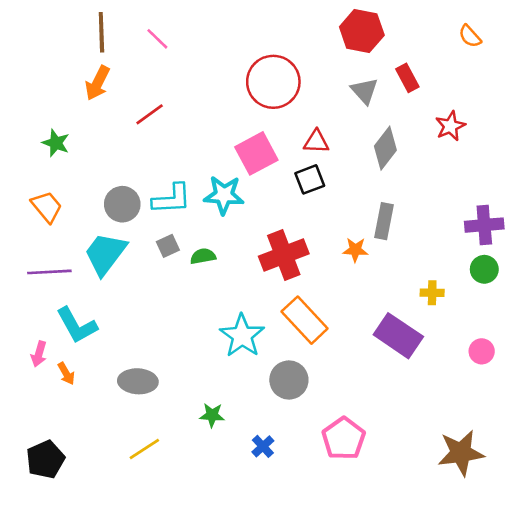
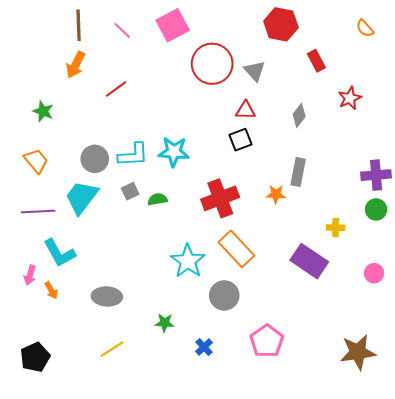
gray triangle: (364, 91) -> (255, 71), moved
gray diamond: (385, 148) -> (299, 115), size x0.7
pink square: (256, 153) -> (173, 25), moved

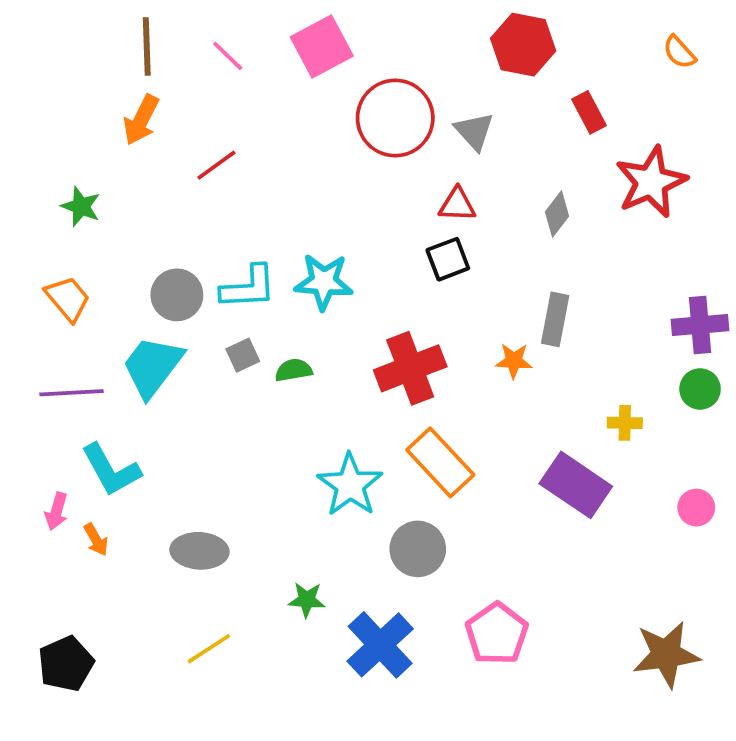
red star: (350, 98) -> (651, 182), size x1.6
blue cross: (204, 347) -> (380, 645), size x2.0

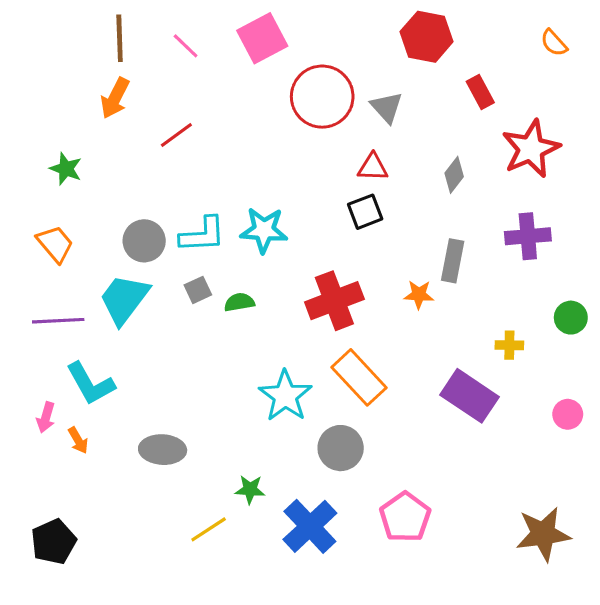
purple cross: (700, 325) -> (528, 236), moved
yellow line: (209, 649) -> (209, 529), moved

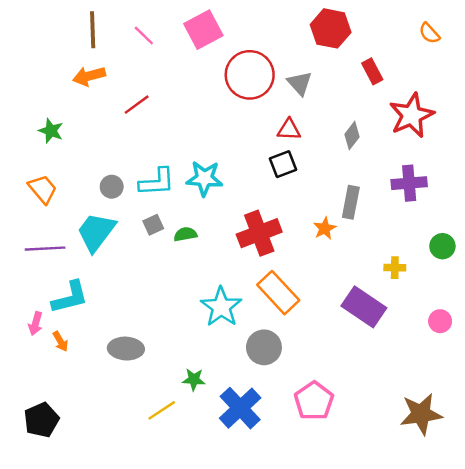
orange arrow: (115, 98) -> (89, 76), turned 48
gray circle: (144, 241) -> (112, 187), size x0.7
orange star: (419, 295) -> (325, 228), turned -30
cyan L-shape: (90, 384) -> (70, 297), turned -75

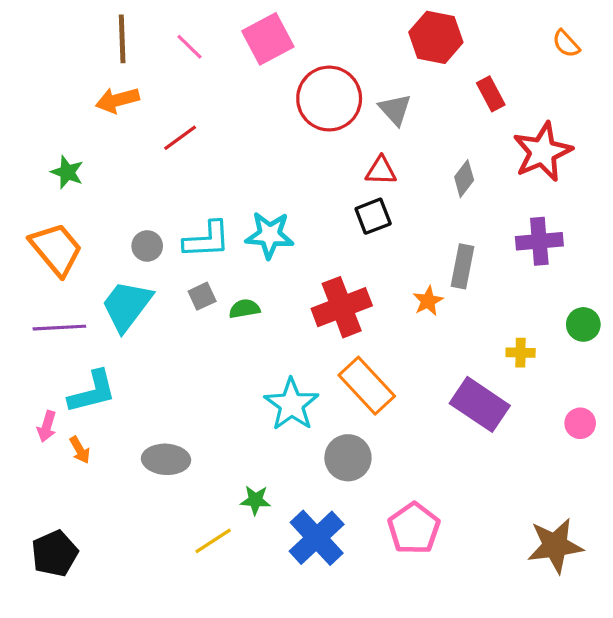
orange trapezoid: (43, 189) -> (56, 249), size x1.4

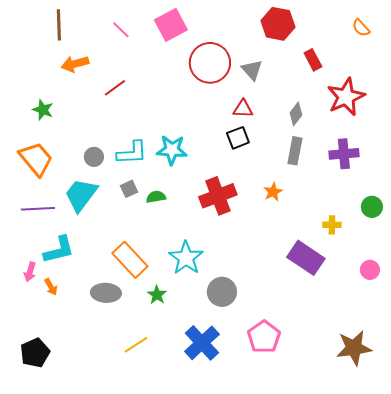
brown line: (122, 39) -> (59, 25), moved
gray rectangle: (463, 266) -> (295, 151), moved
orange rectangle: (367, 386) -> (130, 260), moved
green star: (255, 500) -> (157, 295), moved, turned 30

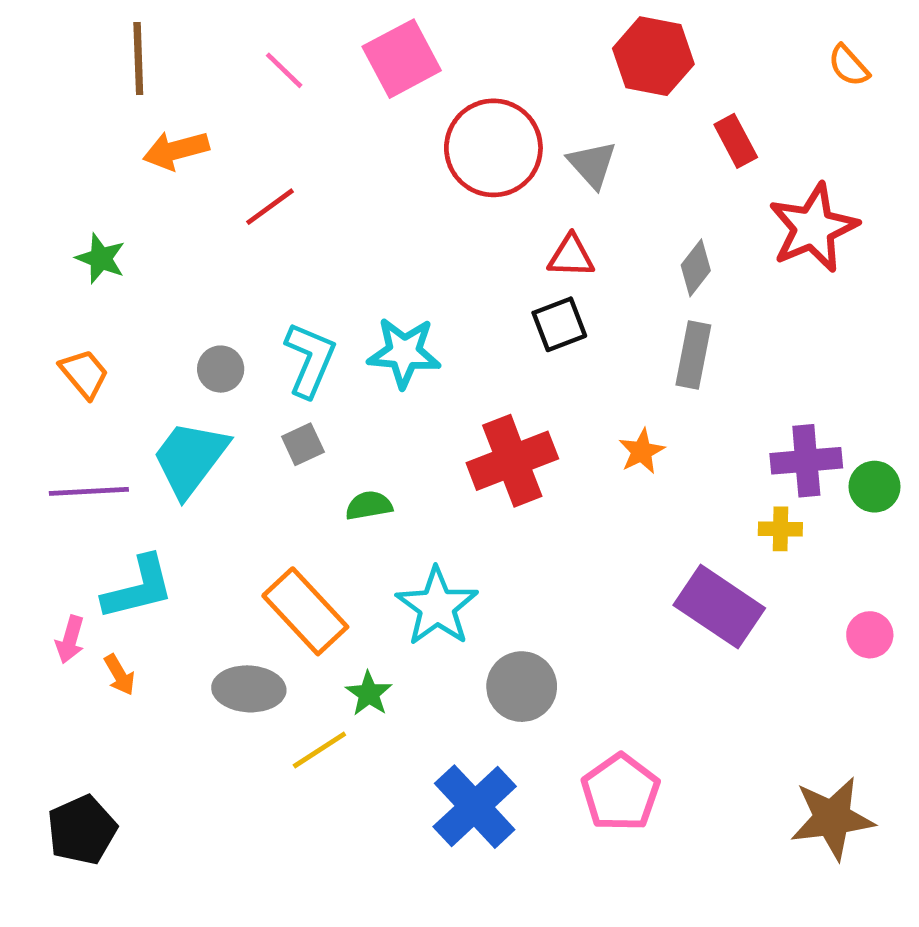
cyan L-shape: (132, 153) -> (310, 360), turned -64
purple cross: (344, 154) -> (806, 461), moved
orange trapezoid: (36, 159) -> (84, 374), size x0.6
green semicircle: (156, 197) -> (369, 505), moved
yellow line: (136, 345) -> (319, 750), moved

